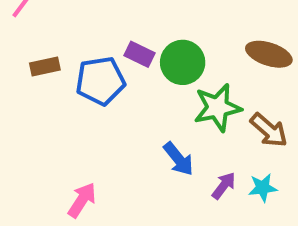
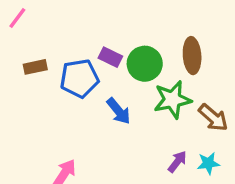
brown ellipse: (269, 54) -> (192, 56), moved, turned 68
blue arrow: (178, 159) -> (119, 111), moved

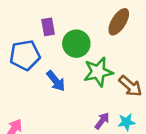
brown ellipse: (192, 56) -> (119, 22), moved, turned 36
purple rectangle: (110, 57) -> (48, 27), moved, turned 54

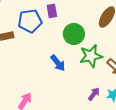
purple rectangle: (48, 27) -> (52, 11), moved
blue pentagon: (25, 55) -> (30, 21), moved

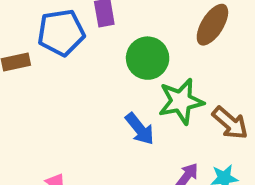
blue arrow: (58, 63) -> (140, 129), moved

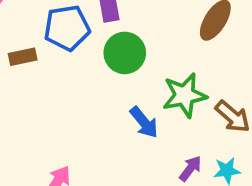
green circle: (148, 58) -> (125, 53), moved

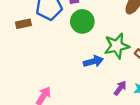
blue arrow: (144, 122) -> (93, 61), turned -66

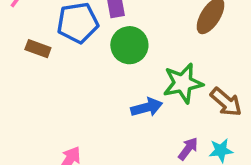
brown rectangle: (23, 24) -> (38, 49), turned 32

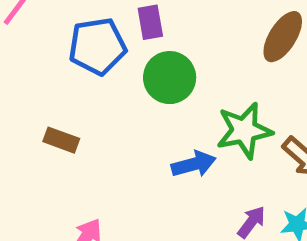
brown rectangle: (38, 49) -> (61, 140), moved

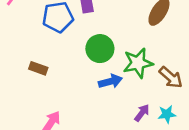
green circle: (170, 78) -> (100, 49), moved

